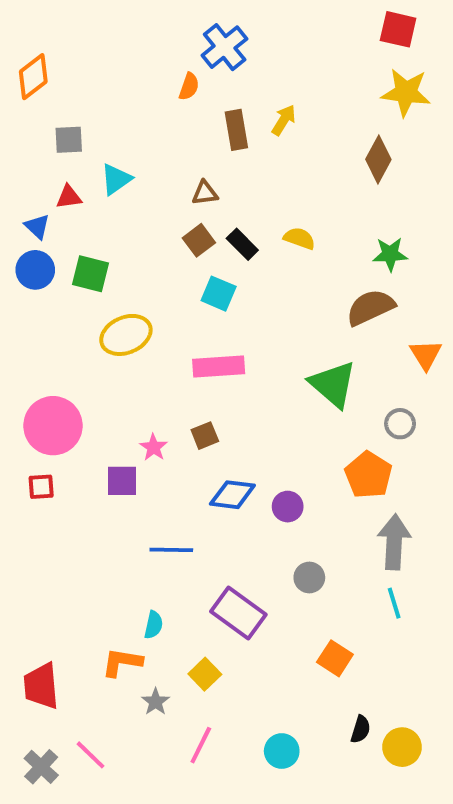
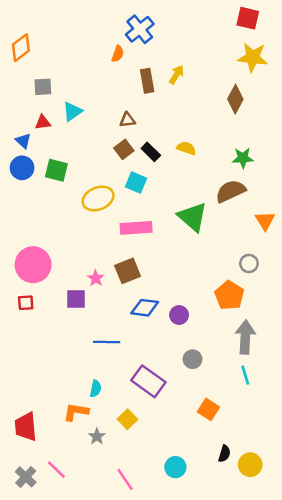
yellow ellipse: (126, 335) -> (98, 198), moved
green triangle: (333, 384) -> (193, 217), moved
brown square: (205, 436) -> (128, 271), size x1.5
pink line: (201, 745) -> (125, 479), moved, turned -60

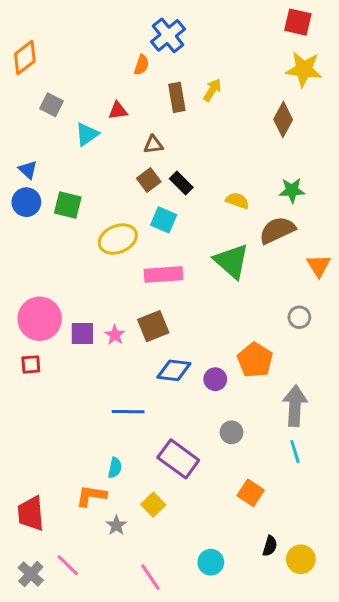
gray square: (43, 87) -> (51, 105), turned 30
red triangle: (43, 122) -> (118, 111), moved
yellow semicircle: (186, 148) -> (237, 201), moved
orange pentagon: (229, 295) -> (255, 360), moved
purple square: (76, 299) -> (82, 333), moved

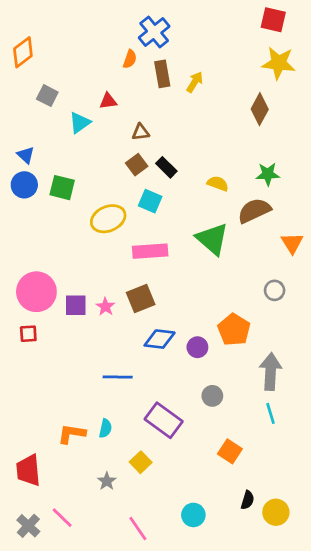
brown rectangle: (177, 97) -> (162, 74), moved
orange L-shape: (91, 496) -> (72, 434), moved

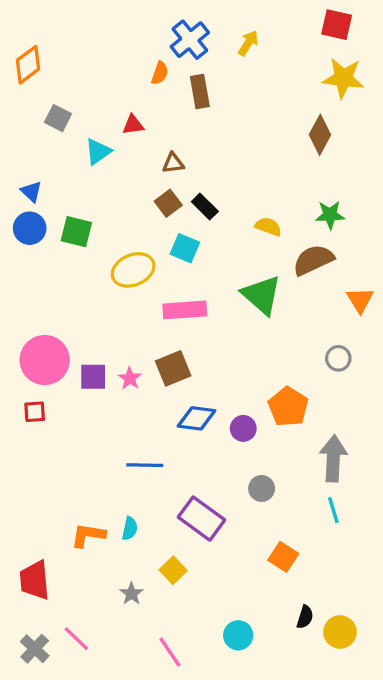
yellow arrow: (195, 82) -> (248, 43), moved

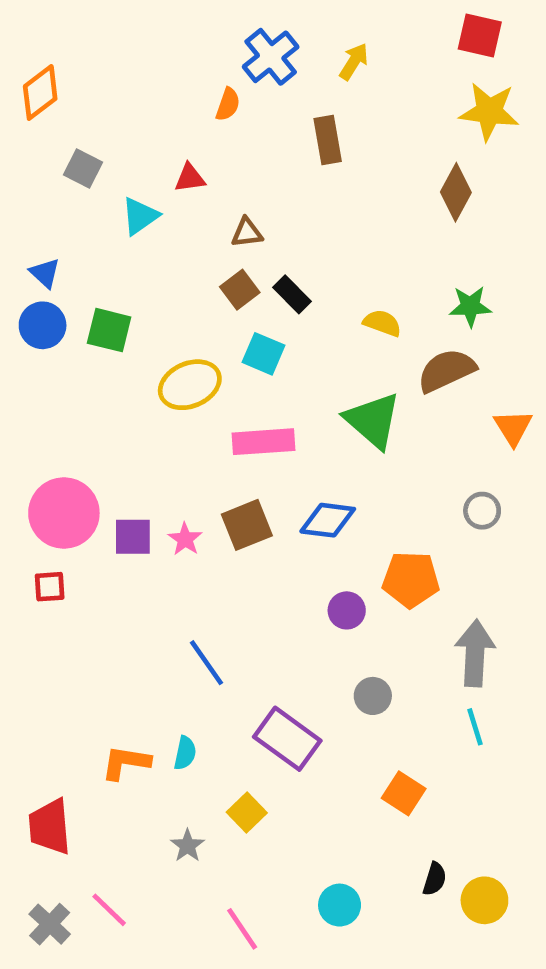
brown rectangle: (200, 91) -> (328, 140), moved
orange pentagon: (288, 407) -> (411, 580), turned -30
blue diamond: (197, 418) -> (328, 520), moved
blue line: (145, 465) -> (206, 663), turned 54

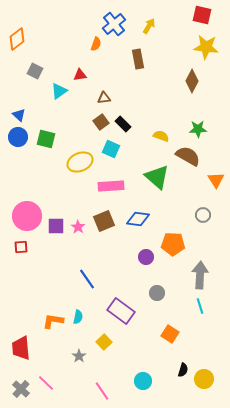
brown semicircle: (446, 370) -> (188, 156), turned 55

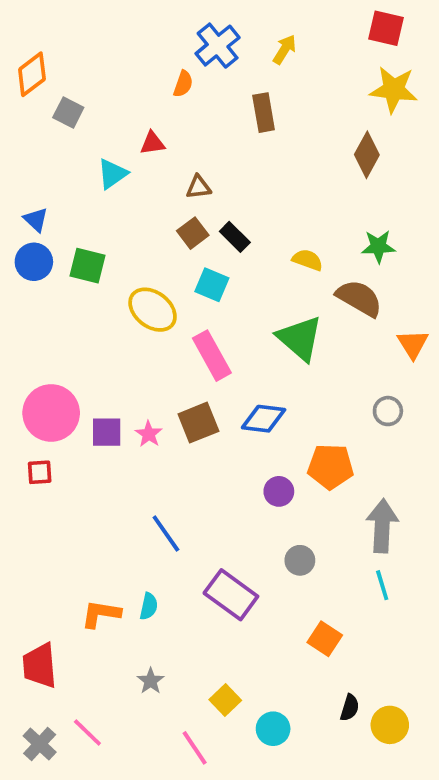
gray square: (35, 71) -> (68, 113), moved
yellow ellipse: (80, 162) -> (153, 310), turned 60
pink rectangle: (111, 186) -> (212, 356), turned 65
yellow square: (104, 342) -> (225, 700), moved

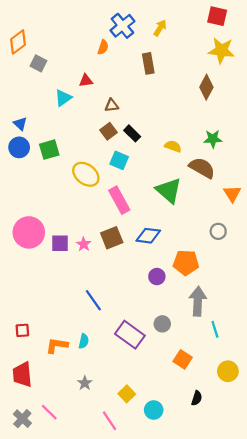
green square: (87, 266) -> (49, 150), turned -30
red square: (40, 472) -> (22, 330), moved
gray arrow: (382, 526) -> (198, 301), moved
gray circle: (300, 560) -> (162, 324), moved
yellow circle: (390, 725) -> (228, 371), moved

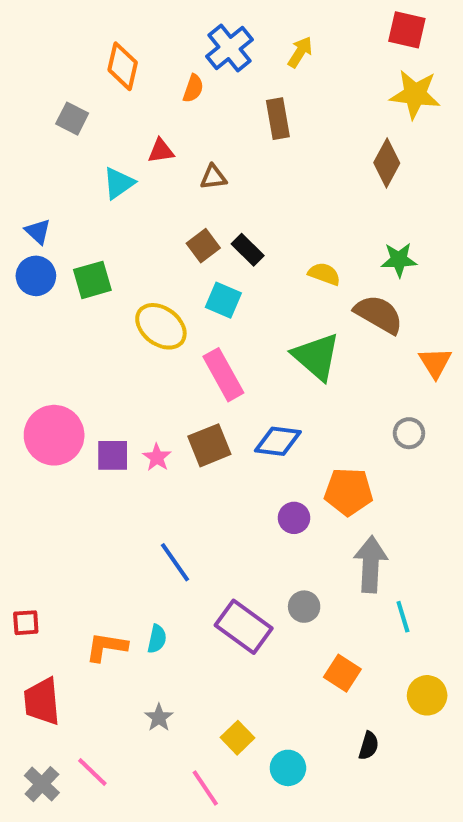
orange diamond: (18, 42) -> (123, 66), moved, turned -40
brown triangle: (112, 105) -> (213, 177), moved
red square: (22, 330) -> (26, 623), moved

